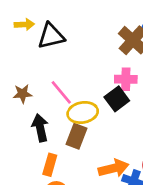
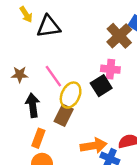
yellow arrow: (24, 24) -> (26, 14), turned 56
yellow ellipse: (83, 112) -> (71, 95), turned -60

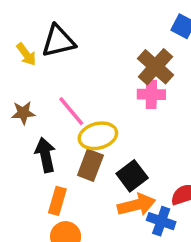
yellow arrow: (26, 14) -> (26, 54), moved
brown cross: (119, 36) -> (155, 67), moved
black square: (101, 86) -> (132, 176), moved
yellow ellipse: (71, 95) -> (98, 136), turned 55

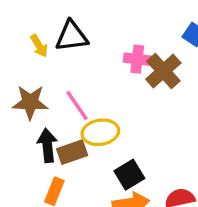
pink cross: (151, 94) -> (137, 59), moved
brown star: (23, 113) -> (30, 102), size x1.5
brown rectangle: (90, 165) -> (72, 152), moved, turned 44

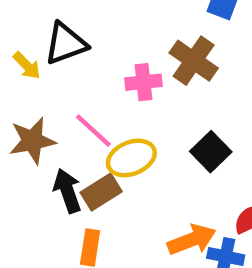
pink cross: (137, 59) -> (143, 82), moved
black square: (129, 175) -> (211, 152), moved

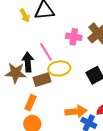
brown star: (32, 141) -> (16, 73), moved
black arrow: (67, 191) -> (28, 62), moved

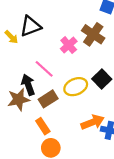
pink cross: (74, 37) -> (69, 45), turned -35
yellow ellipse: (59, 68) -> (76, 87), moved
orange rectangle: (31, 103) -> (43, 126), turned -42

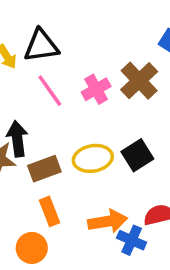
pink line: (44, 69) -> (50, 91), moved
orange rectangle: (43, 126) -> (49, 211), moved

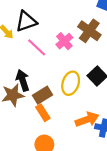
yellow ellipse: (93, 158) -> (71, 83), turned -50
orange rectangle: (49, 211) -> (43, 113), moved

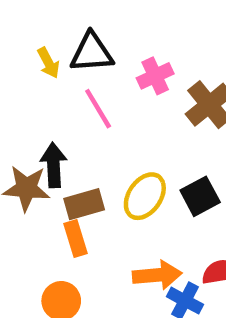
pink cross: (64, 41) -> (155, 76), moved

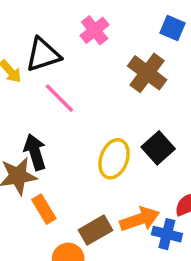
pink cross: (155, 76) -> (95, 30), moved
brown rectangle: (84, 204) -> (96, 230), moved
orange rectangle: (76, 238) -> (44, 209), moved

